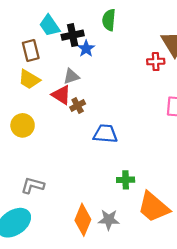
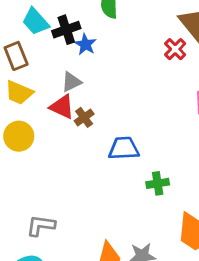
red cross: (156, 61) -> (175, 49), turned -35
yellow circle: (23, 125) -> (19, 136), moved
green cross: (126, 180) -> (158, 183), moved

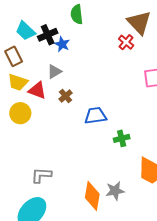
red triangle: (62, 107) -> (37, 90), moved

